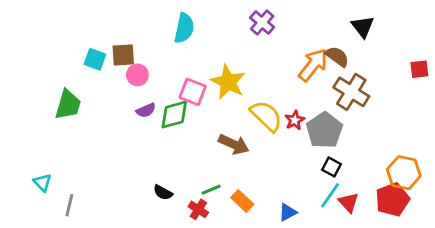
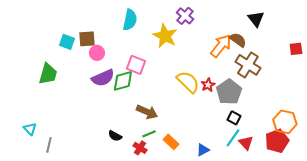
yellow star: (228, 82) -> (165, 36), moved
purple semicircle: (146, 110) -> (103, 78), size x1.6
brown arrow: (234, 144) -> (147, 112), moved

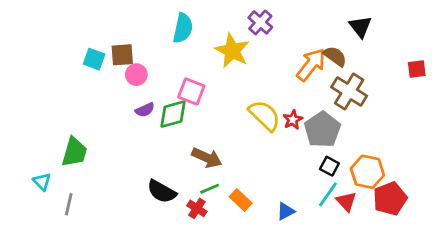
green trapezoid: (48, 74) -> (74, 152), moved
purple semicircle: (103, 78) -> (145, 110), size x0.6
orange hexagon: (285, 122) -> (367, 172), moved
black semicircle: (115, 136) -> (162, 192), size x1.5

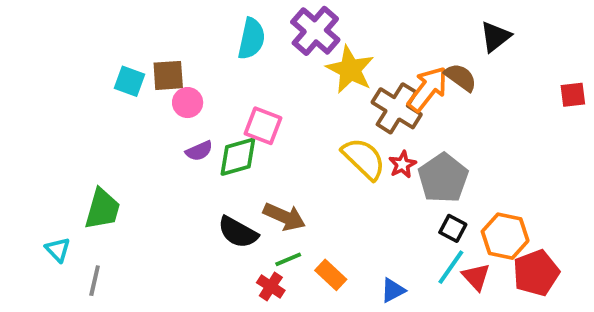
purple cross: (260, 22) -> (315, 31), moved, size x1.4
black triangle: (360, 27) -> (495, 37), turned 30
yellow star: (232, 51) -> (350, 70), moved
brown cross: (349, 91) -> (397, 108), moved
black semicircle: (162, 192) -> (238, 232), moved

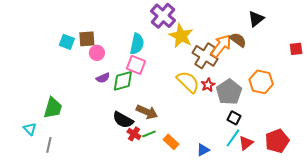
cyan semicircle: (251, 39) -> (137, 44), moved
orange hexagon: (505, 236) -> (261, 82), moved
red triangle: (476, 277) -> (246, 143), turned 35
red cross: (271, 286) -> (134, 134), moved

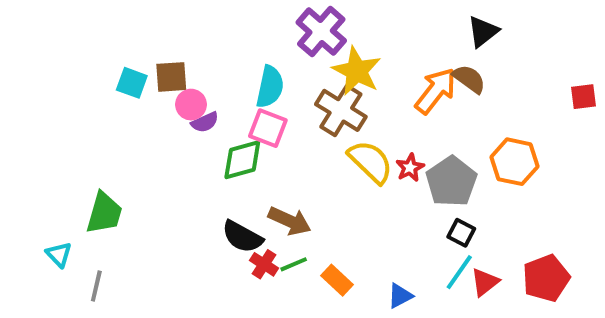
black triangle: (256, 19) -> (483, 32), moved
brown cross: (205, 56) -> (341, 110), moved
purple semicircle: (103, 78) -> (205, 122), moved

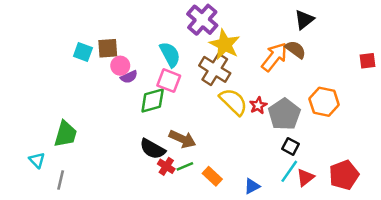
cyan semicircle: (270, 87) -> (170, 54), turned -40

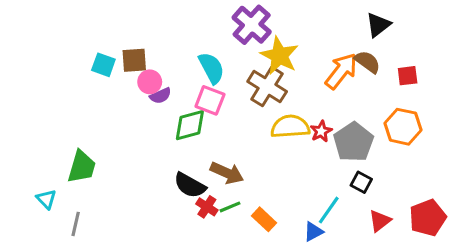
red square: (368, 61) -> (408, 76), moved
yellow semicircle: (233, 102) -> (290, 127), turned -48
cyan line: (289, 171) -> (329, 210), moved

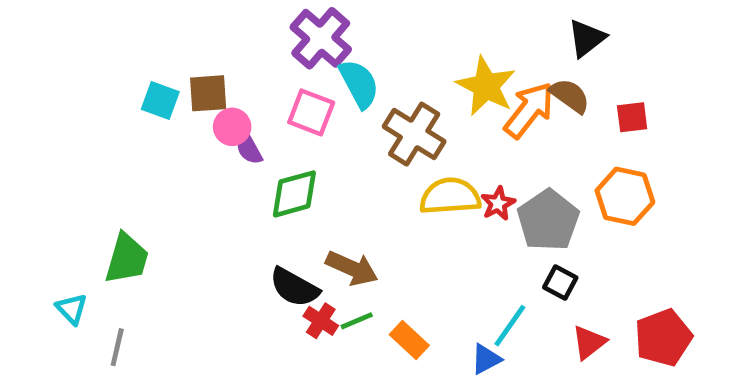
purple cross: (252, 25) -> (321, 38), moved
yellow star: (279, 56) -> (486, 86), moved
cyan semicircle: (211, 68) -> (359, 84), moved
purple semicircle: (161, 96) -> (249, 148), turned 85
pink square: (210, 100) -> (311, 112), moved

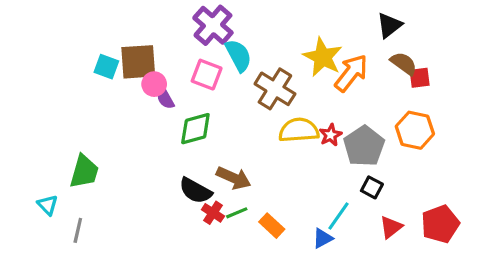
brown square: (208, 93) -> (138, 62), size x1.4
brown semicircle: (570, 96) -> (404, 63), moved

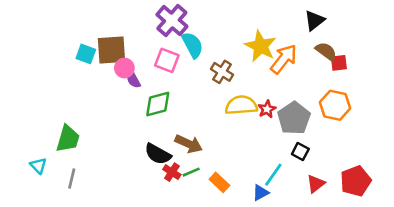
brown cross: (275, 89) -> (222, 72), size x0.7
gray line: (78, 230) -> (72, 178), moved

